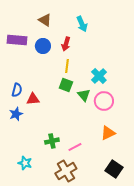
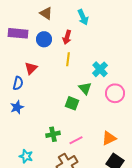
green square: (66, 85) -> (72, 103), moved
red triangle: (33, 99) -> (31, 68), moved, turned -40
pink circle: (104, 101) -> (115, 93), moved
orange triangle: (108, 133) -> (109, 138), moved

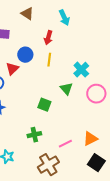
blue circle: (44, 39) -> (25, 55), moved
green square: (72, 103) -> (44, 105), moved
pink line: (76, 140) -> (65, 144), moved

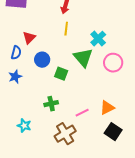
blue circle: (25, 55) -> (42, 60), moved
green triangle: (66, 89) -> (83, 58), size x1.5

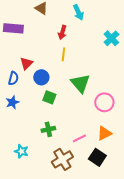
cyan cross: (98, 39) -> (111, 38), moved
blue circle: (42, 60) -> (41, 77), moved
pink circle: (113, 63) -> (104, 102), moved
green square: (61, 74) -> (49, 97), moved
black square: (113, 132) -> (97, 157), moved

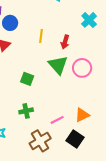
red arrow: (62, 32) -> (65, 42), moved
blue circle: (41, 77) -> (10, 23), moved
pink circle: (104, 102) -> (82, 68), moved

